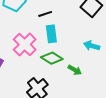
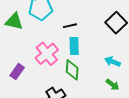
green diamond: (52, 58) -> (72, 70), turned 55
green arrow: (75, 70) -> (113, 85), moved

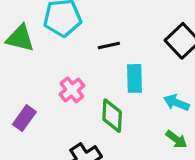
cyan rectangle: (74, 46) -> (135, 78), moved
pink cross: (47, 54) -> (72, 90), size x0.7

